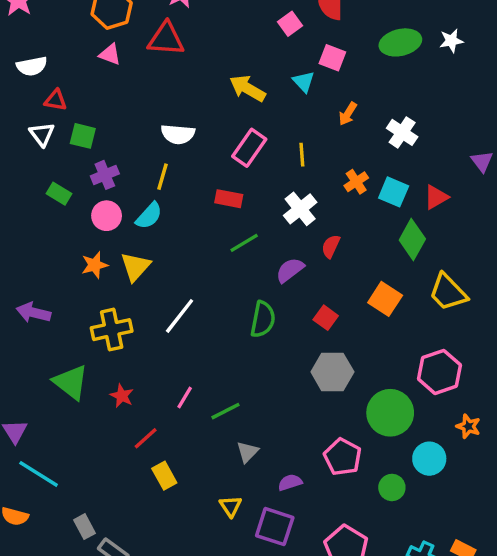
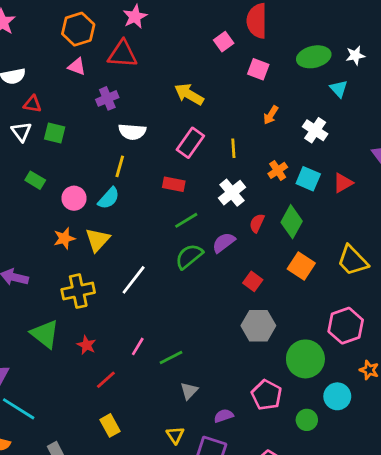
cyan triangle: (304, 82) -> (339, 89), moved
purple cross: (105, 175) -> (107, 98), moved
green diamond: (412, 239) -> (292, 222), moved
green semicircle: (263, 319) -> (189, 256), moved, turned -140
yellow rectangle: (164, 476) -> (110, 425), moved

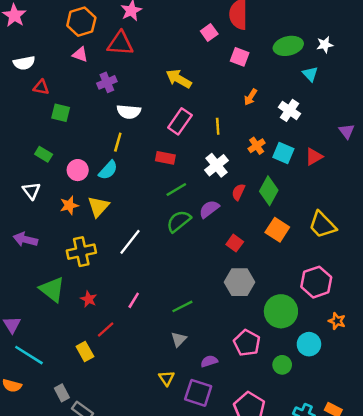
white triangle: (21, 132) -> (31, 191), moved
green line: (171, 358) -> (182, 306), moved
yellow rectangle: (110, 425) -> (85, 351), moved

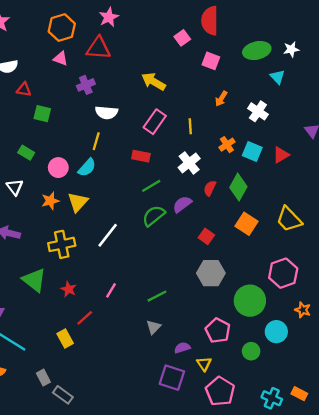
yellow triangle: (167, 378) -> (204, 364), moved

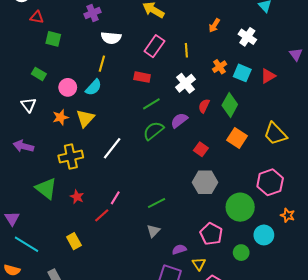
red line: (85, 318) -> (102, 215), moved

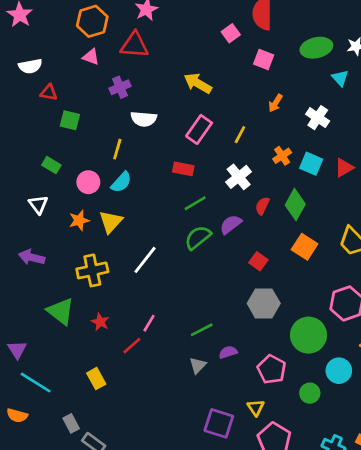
yellow line: (186, 50) -> (240, 135), turned 32
yellow line: (102, 64) -> (117, 149), moved
purple semicircle: (179, 249) -> (228, 352), moved

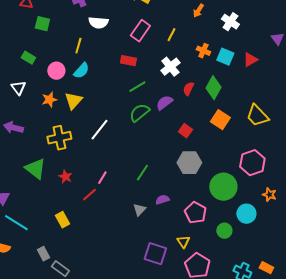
orange cross: (282, 156) -> (203, 51), turned -32
green line: (202, 330) -> (142, 173), moved, turned -30

